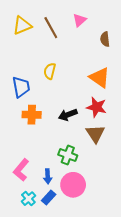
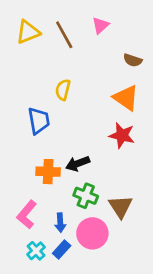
brown semicircle: (105, 39) -> (133, 60), moved, turned -64
blue trapezoid: (21, 87) -> (39, 121), moved
orange cross: (32, 115) -> (48, 172), moved
black arrow: (68, 115) -> (78, 164), moved
brown triangle: (95, 134) -> (121, 207), moved

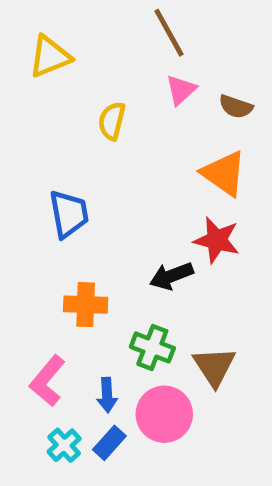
pink triangle: (100, 25) -> (181, 90), moved
brown line: (64, 35) -> (169, 33), moved
yellow semicircle: (63, 90) -> (112, 121), moved
black arrow: (78, 164) -> (171, 276), moved

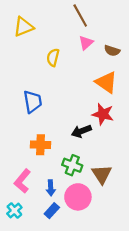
cyan cross: (64, 445) -> (14, 211), moved

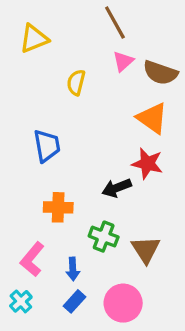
brown semicircle: (112, 51) -> (160, 73), size x1.5
pink circle: (78, 197) -> (123, 303), moved

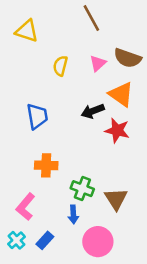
yellow triangle: (34, 39) -> (27, 31), turned 40
pink triangle: (123, 61) -> (98, 63), moved
black arrow: (117, 188) -> (93, 111), moved
blue arrow: (73, 269) -> (73, 214), moved
blue rectangle: (74, 301) -> (45, 240), moved

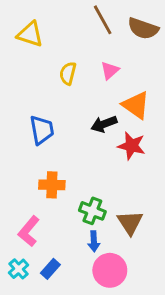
brown semicircle: (128, 58) -> (143, 28), moved
blue arrow: (73, 214) -> (94, 241), moved

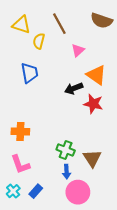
brown line: (103, 20) -> (59, 24), moved
yellow semicircle: (68, 73) -> (39, 41), moved
blue trapezoid: (42, 130) -> (30, 73), moved
orange cross: (52, 185) -> (20, 132), moved
pink L-shape: (29, 231) -> (20, 164), turned -60

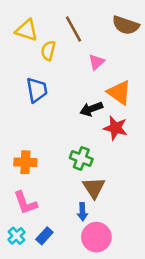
green cross: (66, 150) -> (81, 158), moved
brown triangle: (92, 158) -> (94, 188), moved

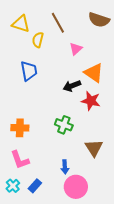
brown triangle: (94, 188) -> (94, 148), moved

